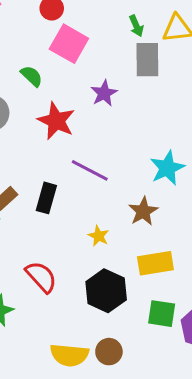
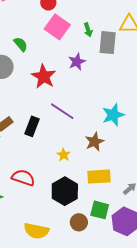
green arrow: (136, 26) -> (88, 30), moved
green semicircle: (32, 76) -> (21, 44), moved
red semicircle: (41, 277) -> (23, 178), turned -35
brown circle: (109, 352) -> (79, 222), moved

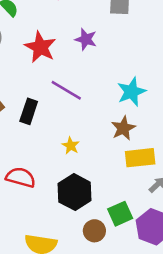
purple star: (77, 62) -> (86, 39), moved, turned -30
brown star: (95, 142) -> (123, 128), moved
yellow rectangle: (99, 177) -> (140, 158), moved
green square: (100, 210) -> (120, 214), turned -36

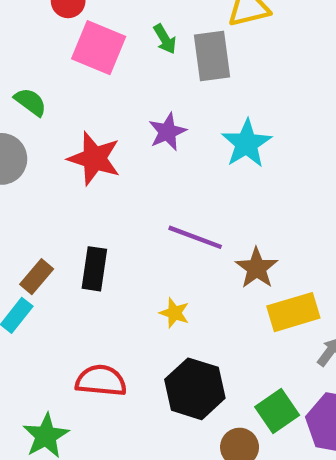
purple star: (86, 39) -> (167, 132), turned -30
purple line: (66, 90) -> (195, 237), moved
cyan star: (131, 92) -> (247, 144), moved

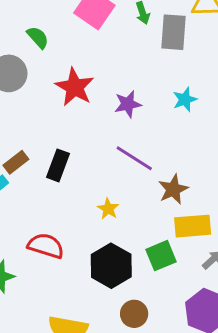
purple star: (167, 132) -> (128, 104), moved
cyan star: (247, 144) -> (185, 99), size x0.7
green square: (277, 411) -> (161, 256), moved

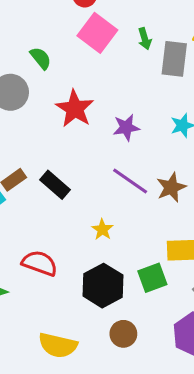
black rectangle: (58, 165) -> (55, 185), turned -72
brown star: (173, 189) -> (171, 187), moved

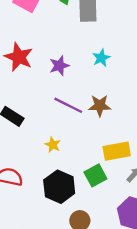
brown star: (171, 187) -> (100, 106), turned 30

